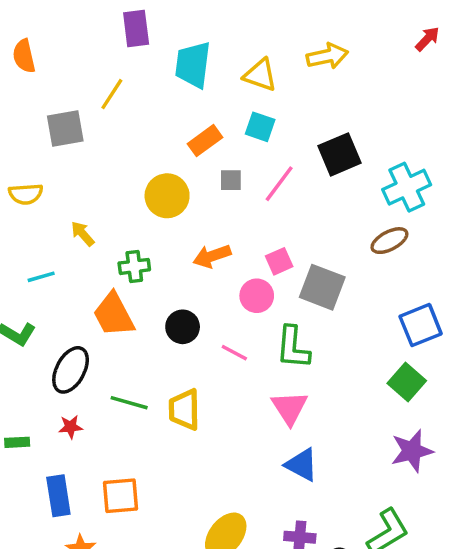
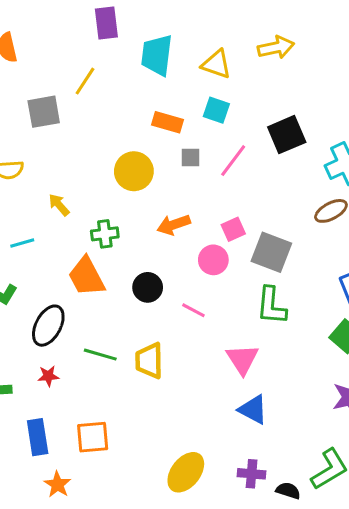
orange rectangle: (205, 141) -> (167, 122), turned 52
green L-shape: (293, 347) -> (271, 306), moved

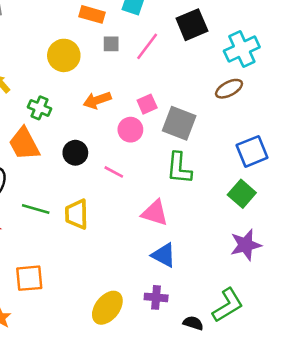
green cross: (105, 234) -> (39, 108), turned 30
pink triangle: (242, 359) -> (155, 213), turned -40
purple cross: (252, 474) -> (156, 297), moved

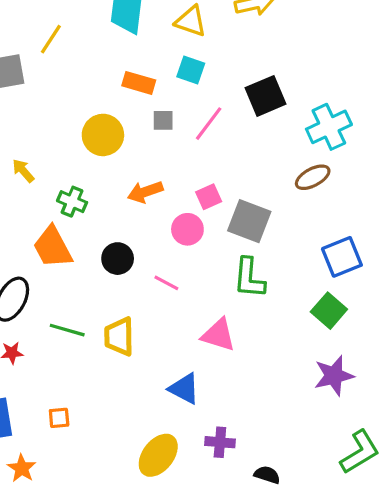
blue triangle: (164, 255) -> (184, 389), moved
orange square: (29, 278) -> (59, 418), size x0.6
green L-shape: (228, 305) -> (360, 452), moved

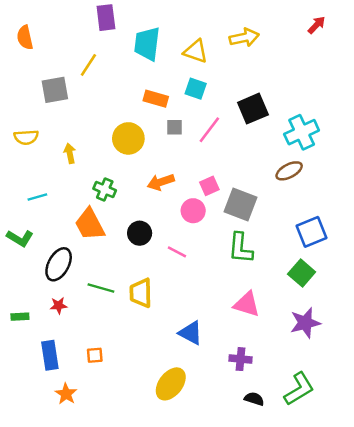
yellow arrow: (23, 171) -> (70, 153), moved, turned 30
pink triangle: (218, 335) -> (247, 304), moved
purple cross: (220, 442) -> (241, 359), moved
green L-shape: (360, 452) -> (299, 389), moved

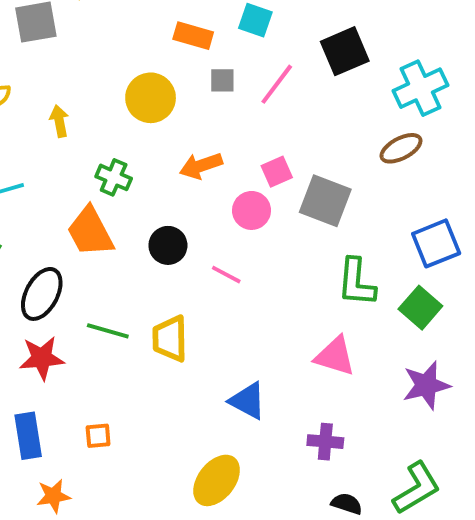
green L-shape: (241, 248) -> (356, 282), moved
red star: (59, 305) -> (42, 358), size x1.6
orange star: (66, 394) -> (53, 496), turned 30

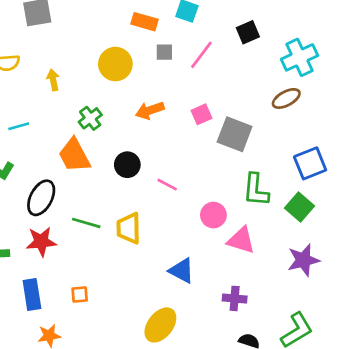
black square: (345, 51) -> (248, 32), size x0.7
green cross: (114, 177) -> (90, 118), turned 30
pink circle: (252, 210) -> (213, 215), moved

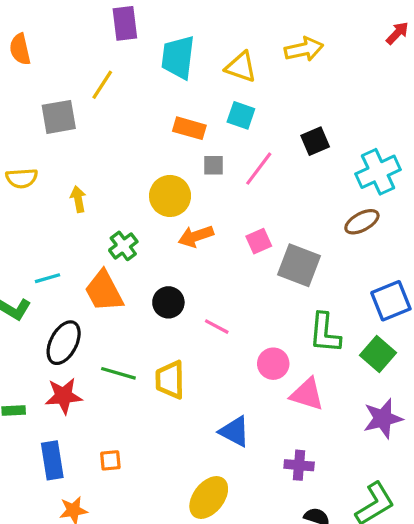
yellow circle: (115, 64) -> (170, 196), moved
cyan line: (19, 126) -> (47, 278), moved

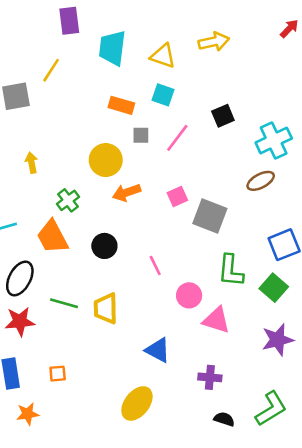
pink line: (217, 327) -> (155, 265), moved, turned 36

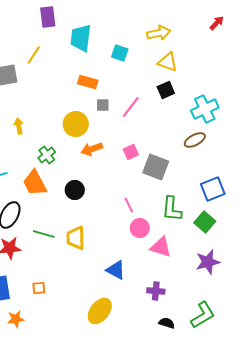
yellow triangle: (163, 56) -> (168, 62), moved
cyan square: (163, 95) -> (120, 53), moved
pink line: (155, 265) -> (129, 205), moved

